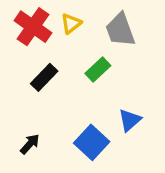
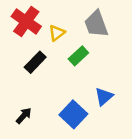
yellow triangle: (71, 24) -> (57, 33), moved

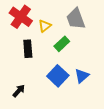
black rectangle: (35, 62) -> (28, 49), turned -48
blue square: (73, 114) -> (58, 76), moved

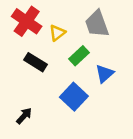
black rectangle: (28, 49) -> (36, 62), turned -54
blue triangle: (82, 76) -> (105, 74), moved

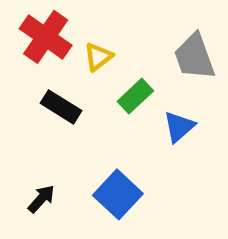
gray trapezoid: (97, 24) -> (194, 57), moved
blue square: (74, 97) -> (118, 194), moved

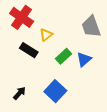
yellow triangle: (98, 57) -> (46, 35), moved
green rectangle: (135, 96) -> (64, 56), moved

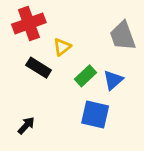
red cross: (22, 17) -> (29, 23), turned 35
blue square: (55, 91) -> (95, 114), moved, turned -30

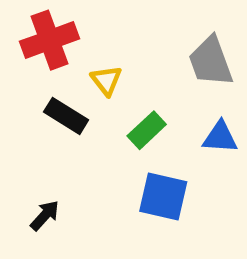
yellow triangle: (62, 47) -> (106, 80), turned -30
blue triangle: (113, 80) -> (220, 137), moved, turned 45

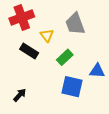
gray trapezoid: (211, 61) -> (75, 24), moved
blue triangle: (220, 137) -> (97, 71), moved

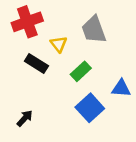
blue square: (72, 87) -> (90, 108), turned 35

